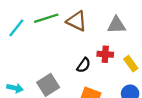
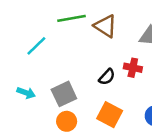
cyan line: (16, 28) -> (36, 46), moved

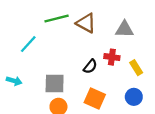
cyan arrow: (26, 93) -> (14, 81), moved
gray square: (64, 94) -> (55, 84), turned 30

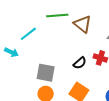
cyan arrow: (14, 81) -> (11, 52), moved

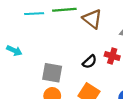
cyan line: (28, 34) -> (34, 14), moved, turned 36

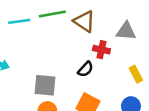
red cross: (112, 56) -> (101, 50), moved

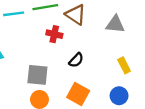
red cross: (101, 50) -> (54, 34), moved

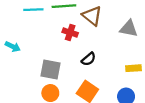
yellow rectangle: (124, 65) -> (133, 68), turned -72

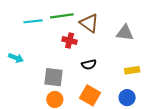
black semicircle: (89, 59) -> (89, 65), turned 32

